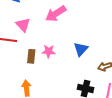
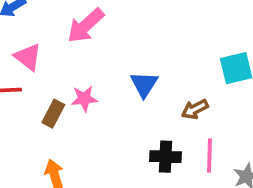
brown rectangle: (31, 56) -> (53, 114), turned 32

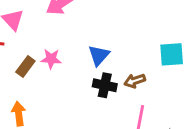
black cross: (166, 157) -> (105, 85), moved

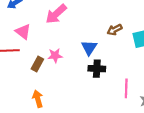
brown arrow: (135, 81) -> (115, 30), moved

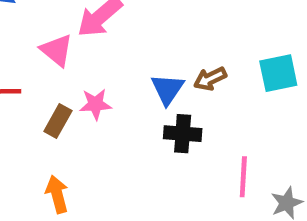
brown arrow: (115, 30) -> (210, 79), moved
pink triangle: (23, 32) -> (57, 50), moved

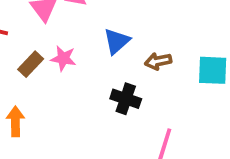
blue triangle: (167, 89) -> (117, 41), moved

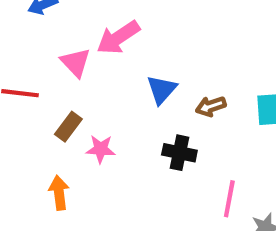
pink star: (63, 58) -> (101, 149), moved

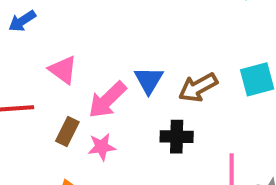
pink arrow: (118, 37) -> (107, 100), moved
brown arrow: (211, 106) -> (198, 87), size x1.4

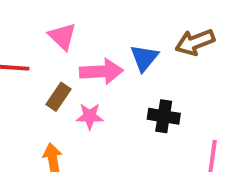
brown arrow: (198, 87) -> (195, 42), moved
pink arrow: (107, 100) -> (101, 71), turned -147

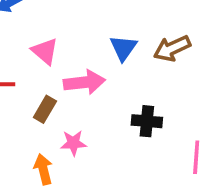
blue triangle: (144, 58) -> (123, 48), moved
pink star: (90, 116) -> (73, 143), moved

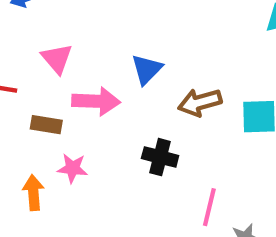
brown arrow: (172, 48) -> (200, 102), moved
brown rectangle: (45, 109) -> (46, 125), turned 60

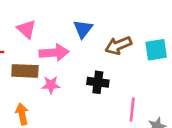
brown rectangle: (46, 125) -> (25, 71), size x1.4
pink star: (72, 168) -> (51, 85), moved

